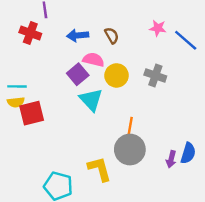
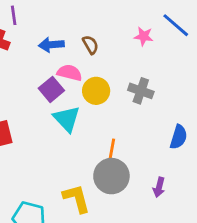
blue line: (186, 40) -> (176, 25), moved
blue semicircle: (188, 153) -> (179, 137), moved

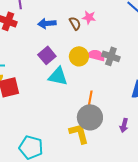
pink star: (144, 36) -> (89, 17), moved
pink semicircle: (70, 73) -> (96, 55), moved
cyan triangle: (67, 119) -> (58, 76), turned -35
yellow L-shape: (77, 198) -> (79, 133), moved

